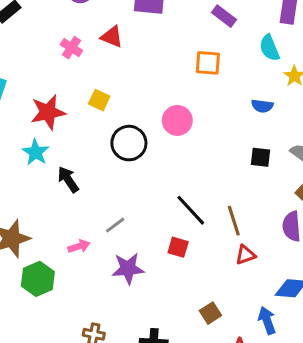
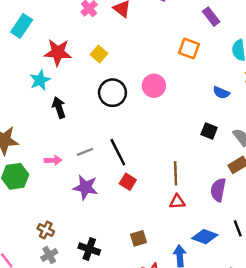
black line: (191, 210) -> (118, 152), moved

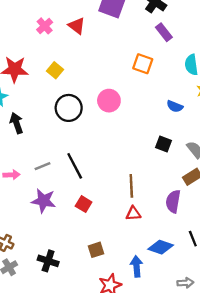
red square: (128, 182) -> (84, 204), moved

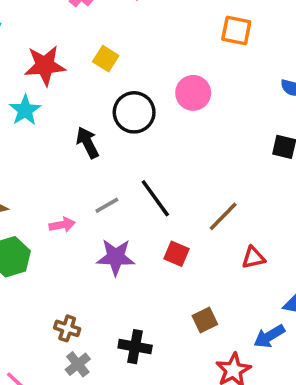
black arrow: (17, 123) -> (88, 143), moved
brown line: (131, 186) -> (223, 216), moved, turned 55
blue arrow: (137, 266) -> (269, 336), turned -108

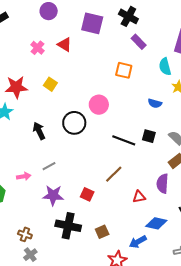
black circle: (134, 112) -> (74, 123), moved
black line: (155, 198) -> (124, 140), moved, turned -35
red triangle: (253, 258) -> (139, 197), moved
black cross: (135, 347) -> (68, 226), moved, size x1.4

